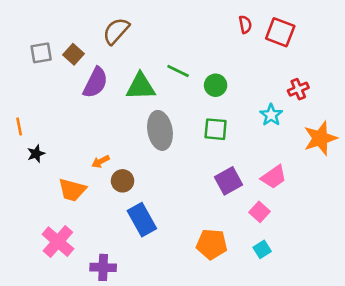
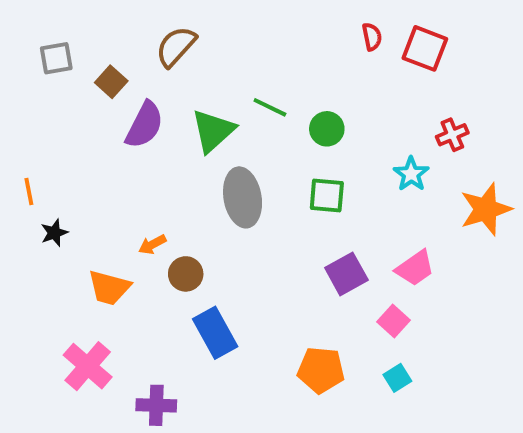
gray square: (41, 53) -> (56, 58), moved
green triangle: (141, 87) -> (213, 131), turned -40

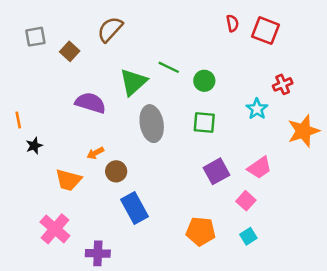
purple semicircle: (144, 125) -> (90, 103), moved, turned -100

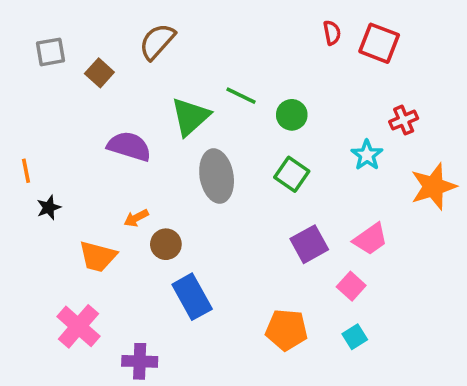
green square: (204, 122) -> (292, 174), turned 30

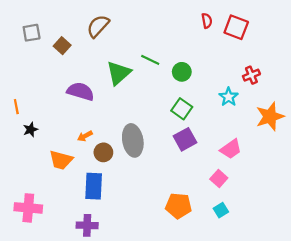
gray ellipse: (217, 176) -> (133, 140), moved
purple square: (309, 244) -> (185, 139), moved
blue rectangle: (192, 297) -> (94, 186), moved, turned 32
pink cross: (78, 326) -> (28, 208), moved, turned -36

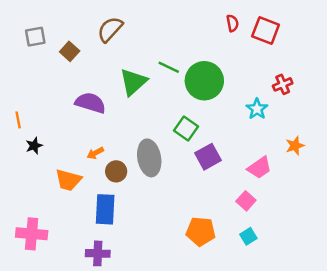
green circle: (182, 72) -> (204, 81), size x1.8
green square: (182, 109) -> (186, 129), moved
orange star: (270, 116) -> (295, 146), moved, size x0.6

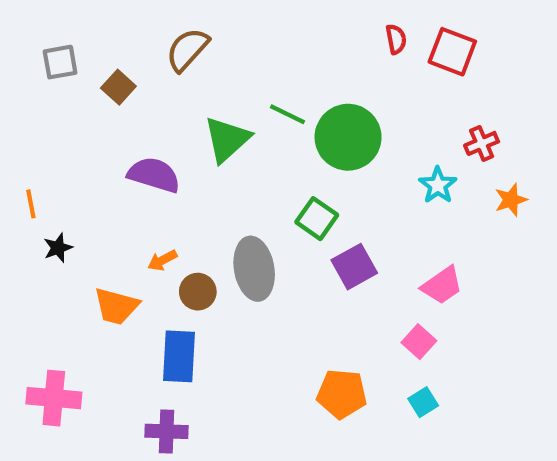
orange star: (295, 146) -> (511, 200), moved

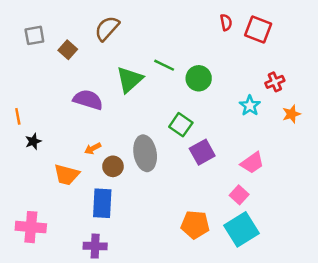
green circle: (348, 137) -> (199, 78), size x0.7
cyan square: (423, 402) -> (241, 229), size x2.0

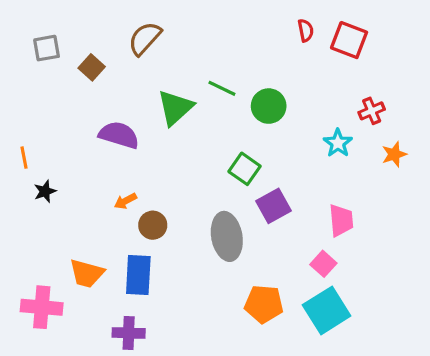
gray ellipse: (145, 153) -> (227, 236), moved
pink trapezoid: (252, 163) -> (341, 220), turned -60
orange trapezoid: (67, 175) -> (87, 273), moved

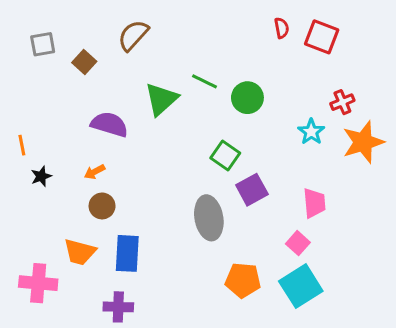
orange star: (394, 154) -> (363, 142), size x1.8
orange arrow: (125, 201) -> (95, 172), moved
brown circle: (153, 225) -> (102, 206), moved

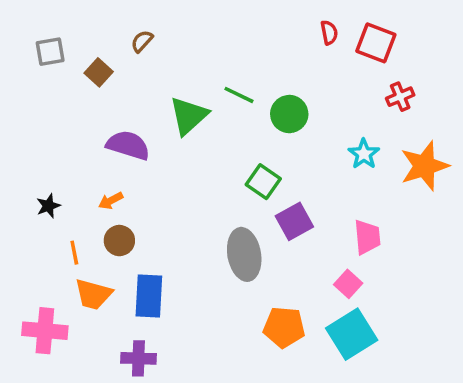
brown semicircle: (133, 35) -> (142, 41), moved, size x0.6
red cross: (342, 102) -> (400, 97), moved
orange line: (22, 145) -> (74, 253), moved

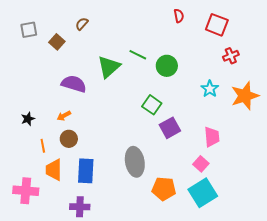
red semicircle: (329, 33) -> (179, 16), moved
gray ellipse: (244, 254) -> (135, 162), moved
orange trapezoid: (93, 294) -> (54, 170), turned 75

